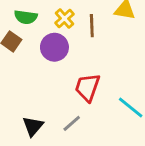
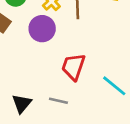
gray line: (72, 123) -> (58, 101), turned 54

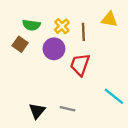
red trapezoid: (73, 67) -> (80, 65), moved

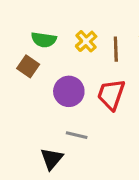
purple circle: (54, 49) -> (69, 91), moved
gray line: (68, 109) -> (77, 135), moved

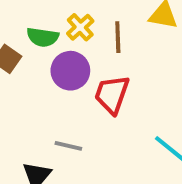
green semicircle: (44, 40) -> (43, 37), moved
purple circle: (69, 91) -> (70, 71), moved

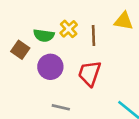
purple circle: (70, 71) -> (50, 67), moved

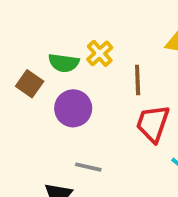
brown line: (94, 35) -> (138, 80), moved
red trapezoid: (90, 73) -> (153, 124), moved

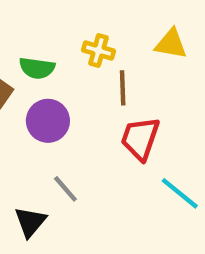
yellow cross: (100, 53) -> (98, 51), moved, turned -32
gray line: (88, 167) -> (65, 189), turned 36

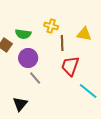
yellow triangle: (171, 44) -> (84, 34), moved
gray line: (65, 189) -> (35, 78), moved

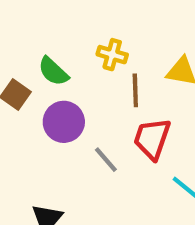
green semicircle: (23, 34) -> (53, 71), turned 35
gray line: (35, 78) -> (106, 160), moved

